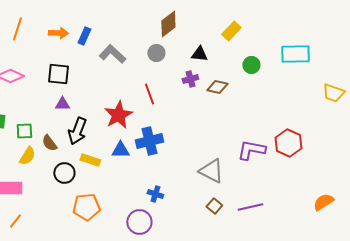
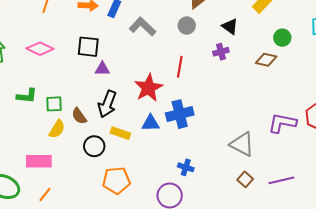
black triangle: (199, 54) -> (230, 27), turned 30
brown diamond: (217, 87) -> (266, 60), moved
red line: (149, 94) -> (180, 67), turned 30
purple triangle: (62, 104) -> (102, 69), moved

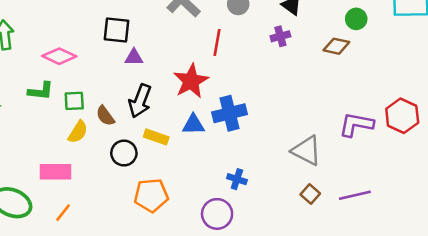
pink diamond: (40, 49) -> (59, 56), moved
red line: (180, 67) -> (217, 42), moved

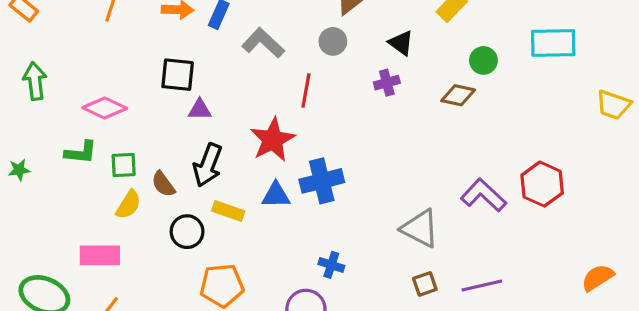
purple L-shape: (356, 124) -> (483, 195), turned 32
brown square: (310, 194) -> (425, 284), turned 30

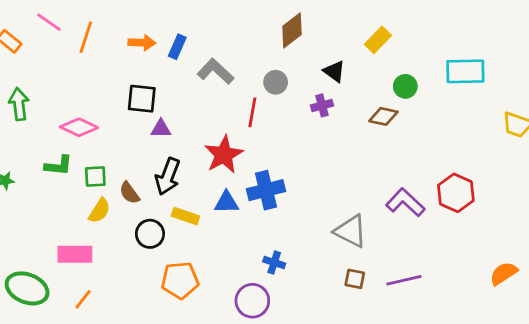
gray circle: (333, 41) -> (276, 82), moved
brown square: (425, 284) -> (355, 279), turned 30

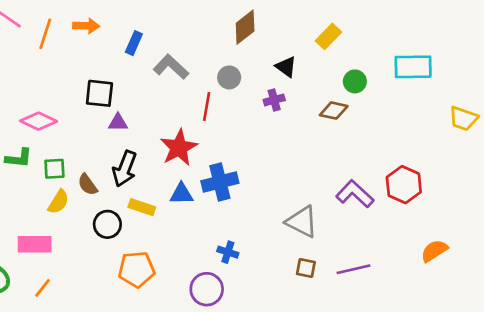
orange arrow: (142, 43) -> (86, 26), moved
orange semicircle: (504, 273) -> (434, 251), moved

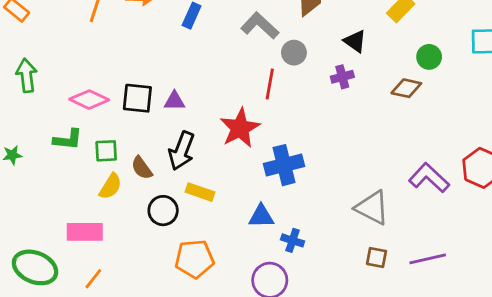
gray L-shape: (171, 67) -> (260, 26), moved
black square: (99, 93) -> (137, 98), moved
blue triangle: (181, 194) -> (261, 216), moved

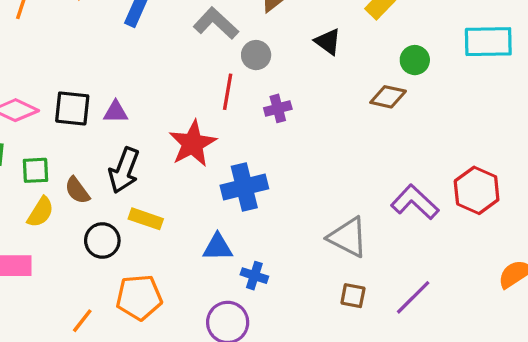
purple cross: (342, 77) -> (278, 108), moved
purple line: (428, 259) -> (413, 297), turned -32
orange line: (93, 279) -> (82, 321), moved

